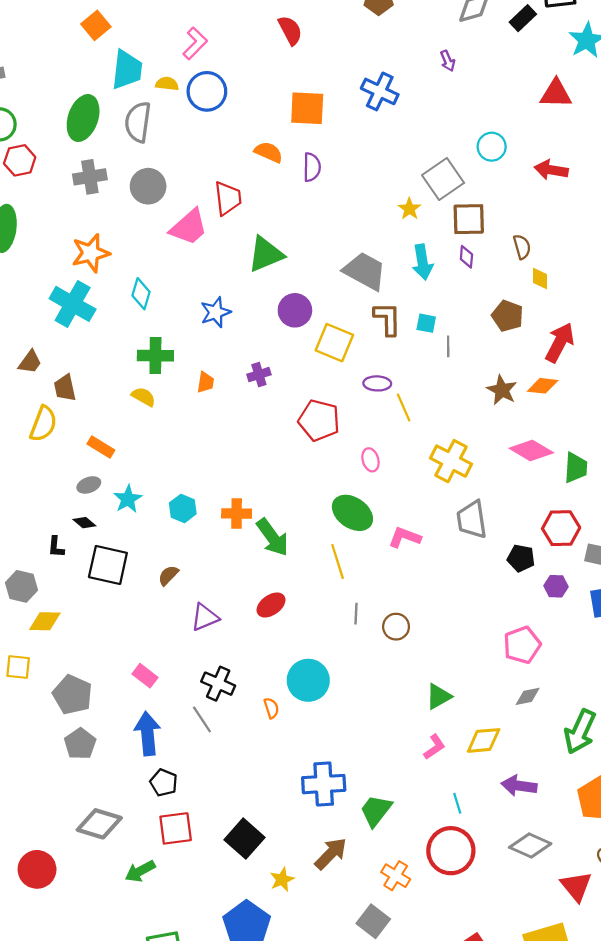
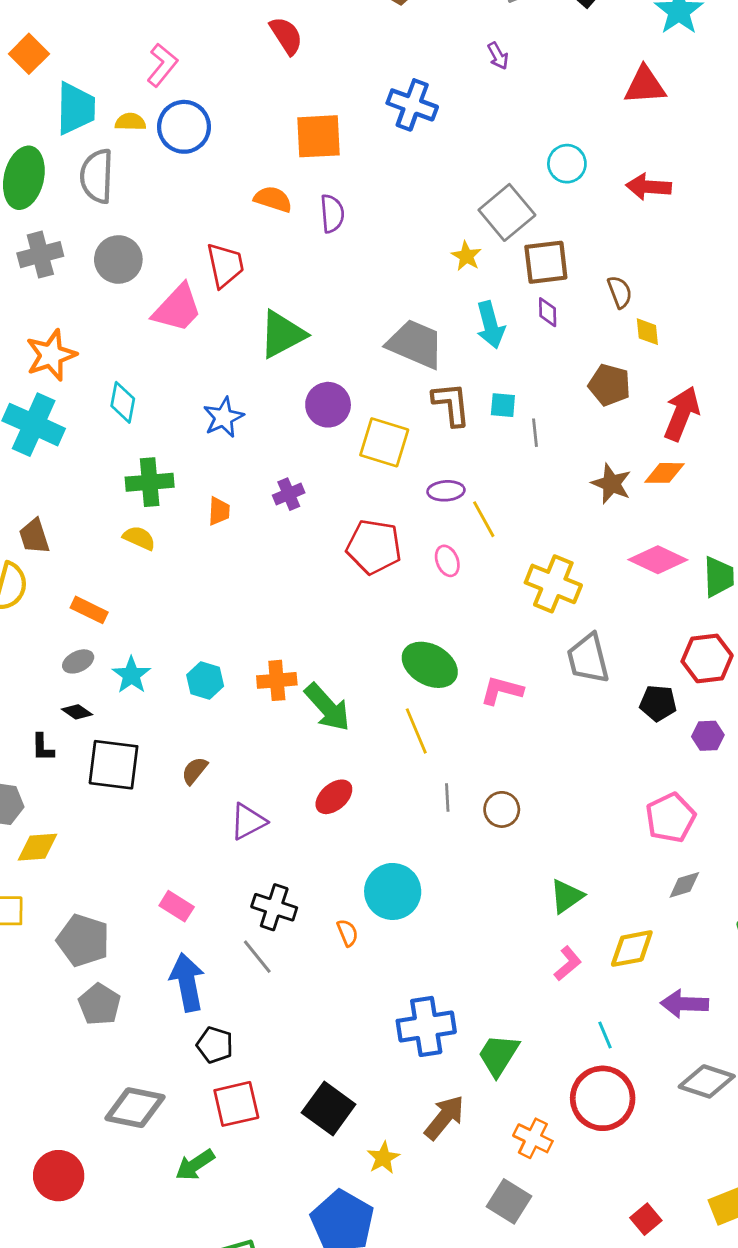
pink ellipse: (370, 460) -> (447, 561), moved

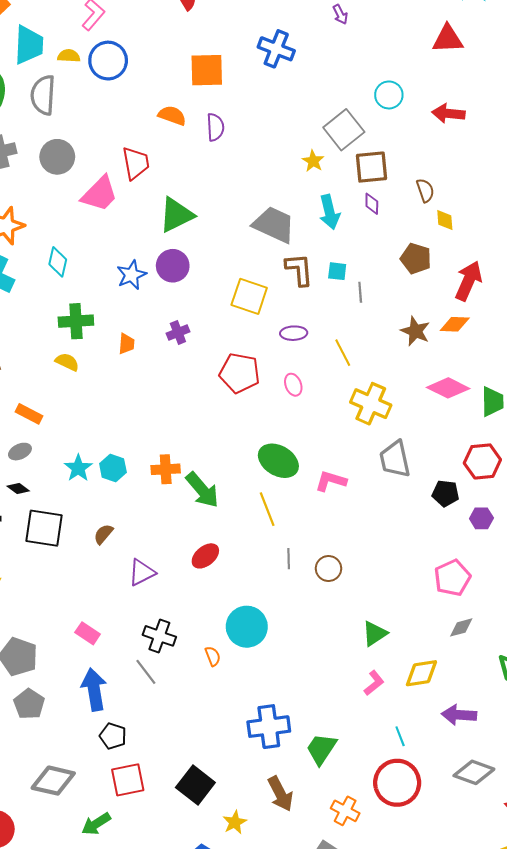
purple circle: (328, 405) -> (173, 266), moved
yellow line: (484, 519) -> (343, 353), moved
cyan star: (131, 675) -> (78, 468), moved
brown arrow: (444, 1117) -> (280, 794), turned 112

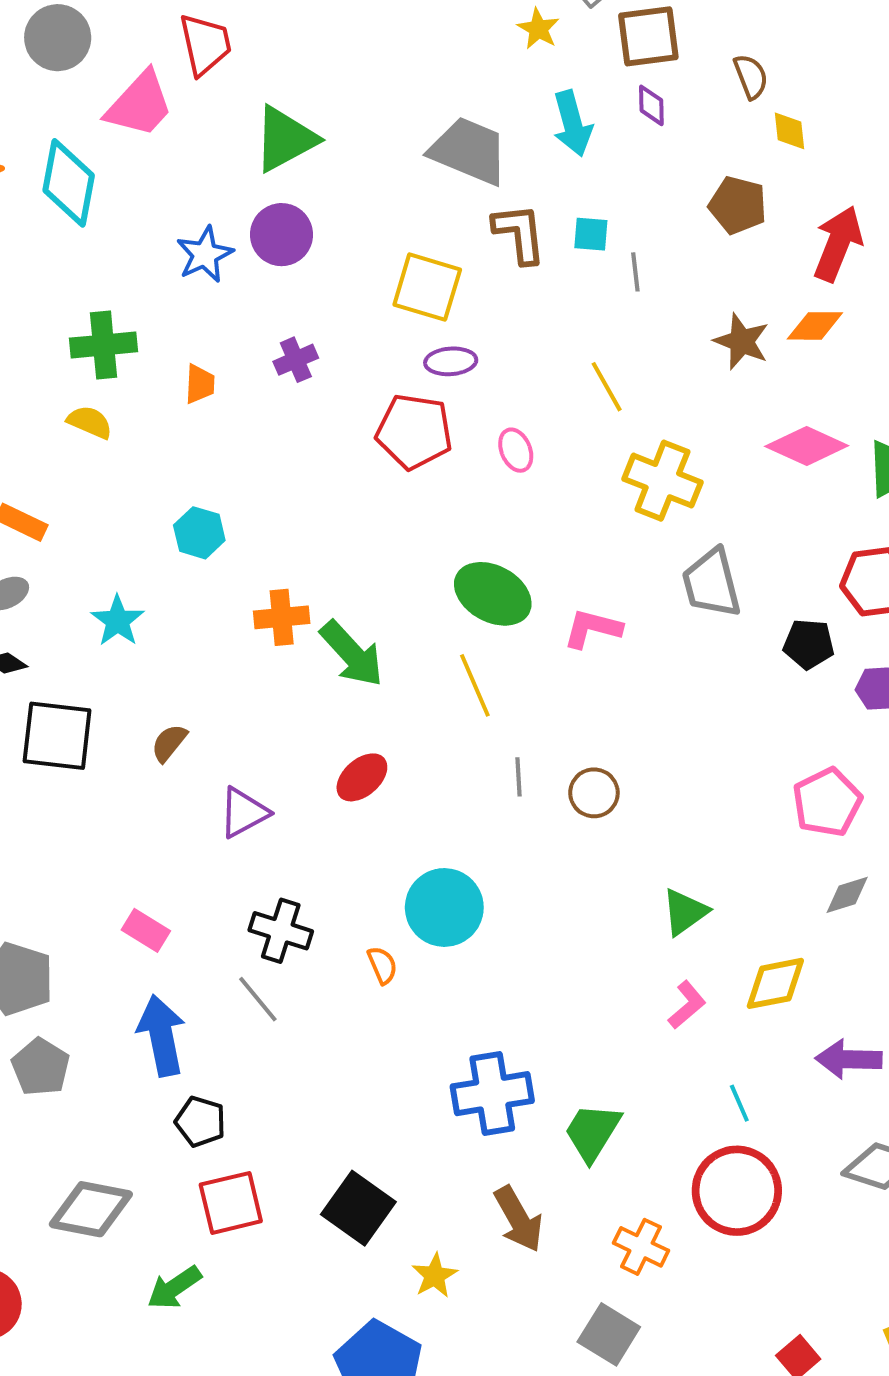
cyan diamond: (58, 262) -> (69, 183), moved, size x1.5
purple ellipse: (294, 333) -> (451, 361), moved
cyan hexagon: (113, 468) -> (199, 533), moved

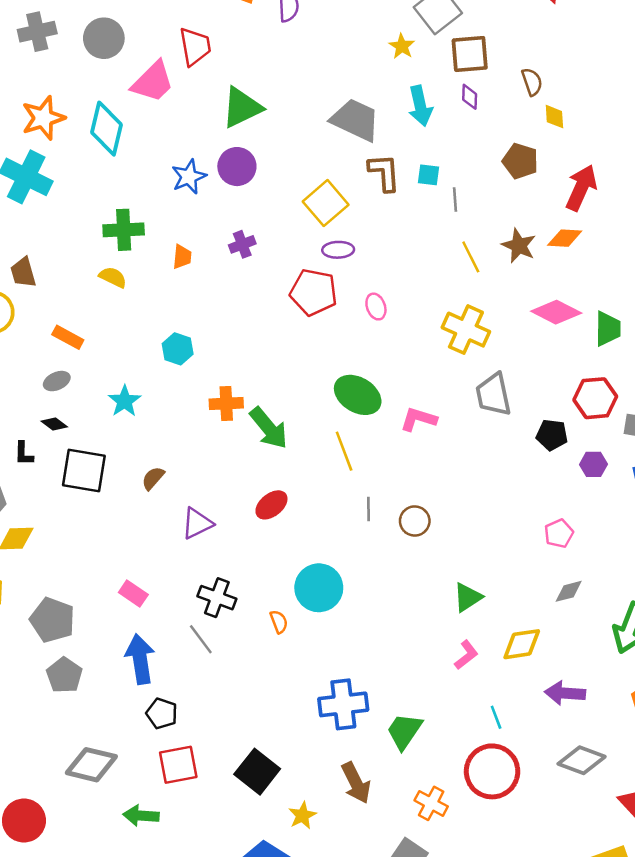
yellow square: (427, 287) -> (326, 203), turned 30
yellow line: (607, 387) -> (471, 257), moved
pink pentagon: (827, 802) -> (559, 533), size x0.7
green arrow: (174, 1288) -> (141, 816), turned 36

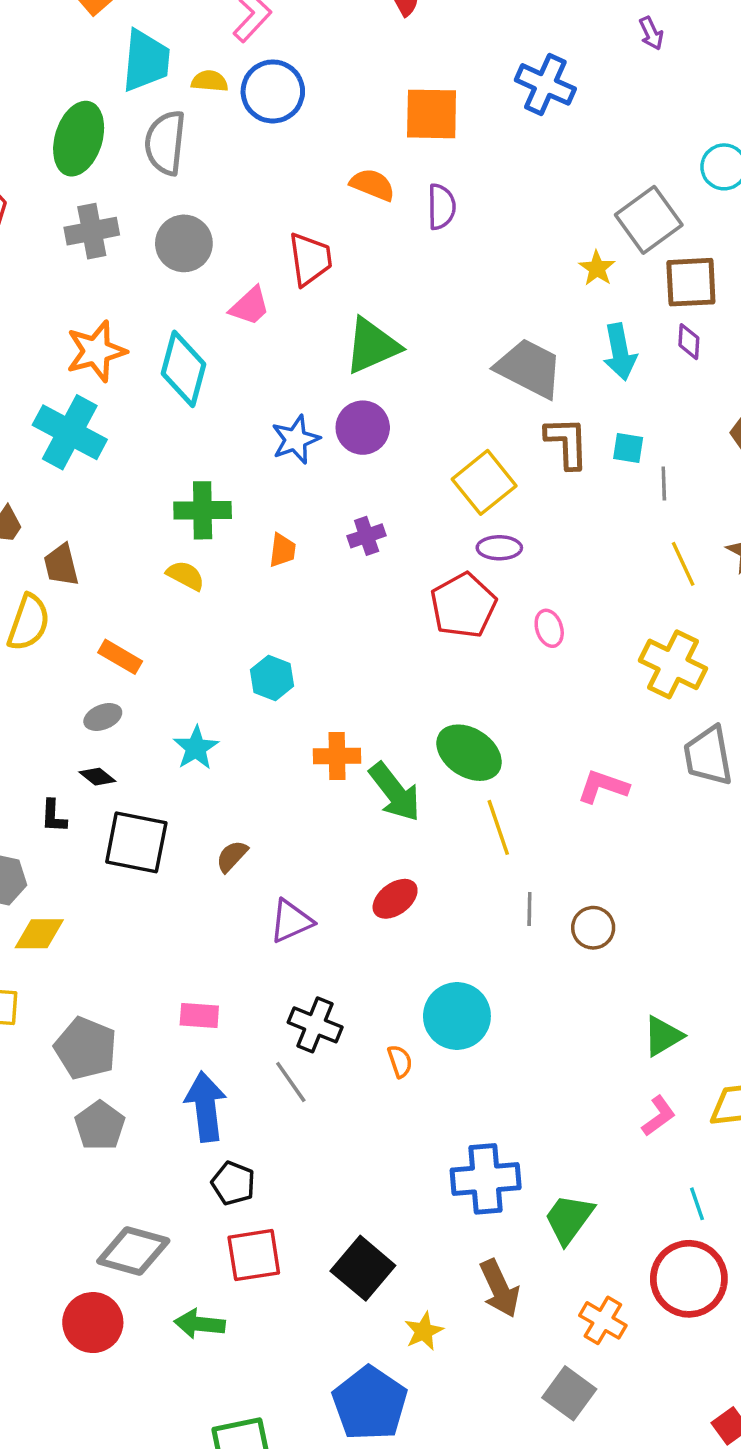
pink trapezoid: (153, 82) -> (250, 306), size x0.7
red pentagon: (314, 292) -> (463, 606), turned 30
green ellipse: (358, 395) -> (469, 753), moved
pink rectangle: (133, 594) -> (199, 1015), turned -32
red circle: (24, 821) -> (93, 1323), moved

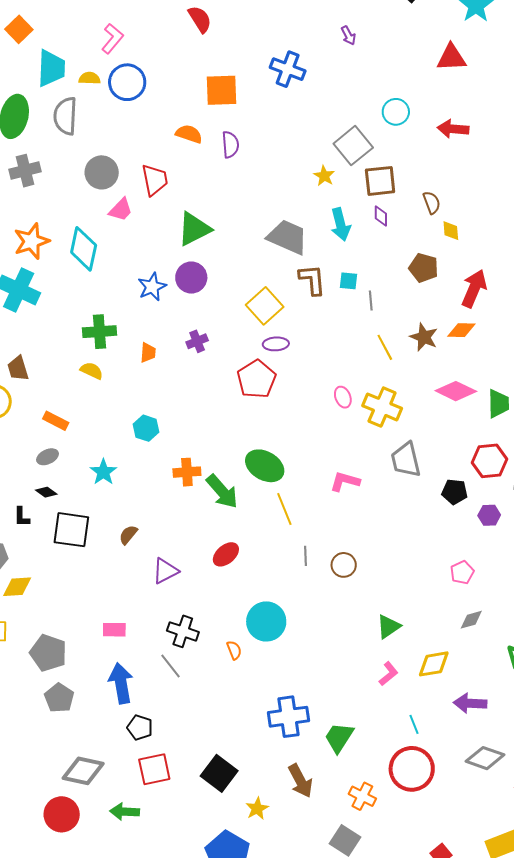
gray circle: (184, 243) -> (102, 172), moved
pink ellipse: (549, 628) -> (343, 397), moved

